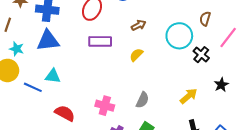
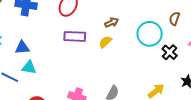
blue triangle: (48, 41) -> (22, 48), moved, size x0.7
yellow semicircle: (136, 55) -> (105, 42), moved

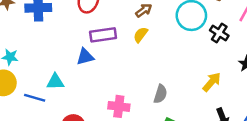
blue triangle: (22, 48) -> (85, 57), moved

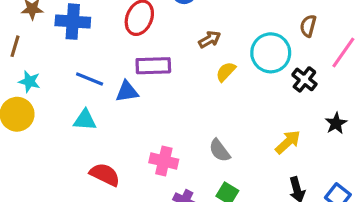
yellow semicircle: (141, 35) -> (226, 72), moved
gray semicircle: (160, 94) -> (220, 150), turned 120
blue line: (35, 98) -> (90, 79), moved

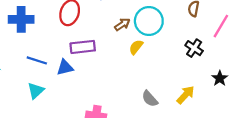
cyan circle: (271, 53) -> (149, 21), moved
cyan triangle: (85, 120) -> (36, 91), turned -42
gray semicircle: (220, 150) -> (150, 99), moved

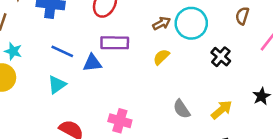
yellow semicircle: (136, 47) -> (161, 57), moved
black cross: (194, 48) -> (221, 57), moved

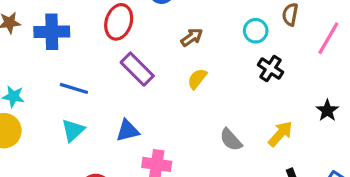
cyan circle: (191, 23) -> (256, 31), moved, size x0.6
purple rectangle: (115, 43) -> (137, 69), turned 52
blue triangle: (92, 63) -> (128, 131), moved

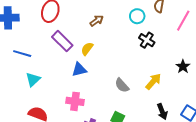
yellow semicircle: (197, 79) -> (87, 49), moved
cyan triangle: (73, 130) -> (33, 79), moved
blue triangle: (128, 131) -> (79, 70), moved

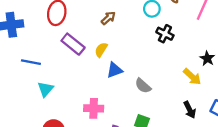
blue triangle: (79, 70) -> (114, 70), moved
yellow arrow: (153, 81) -> (192, 77), moved, turned 96

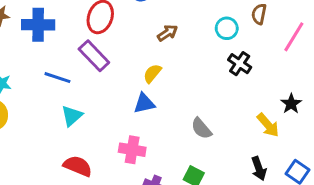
purple rectangle: (73, 44) -> (94, 56), moved
blue triangle: (114, 70) -> (144, 103), moved

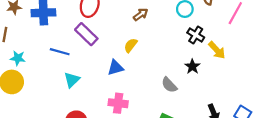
blue triangle: (144, 103) -> (116, 68), moved
black star: (291, 104) -> (192, 66), moved
yellow arrow: (268, 125) -> (217, 50), moved

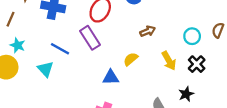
yellow arrow: (217, 50) -> (169, 61), moved
cyan triangle: (72, 80) -> (45, 69), moved, turned -42

